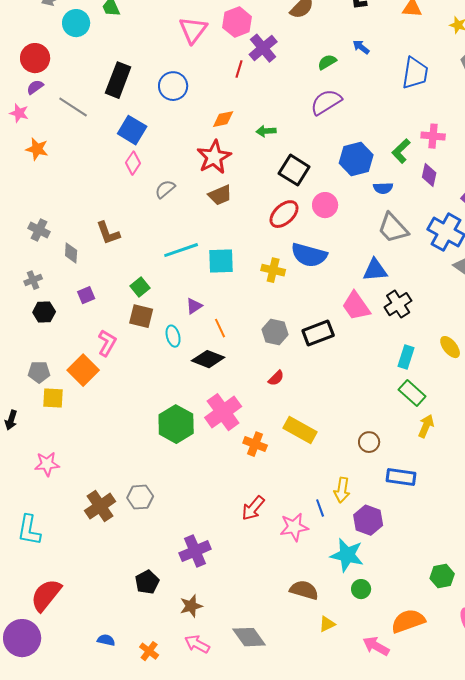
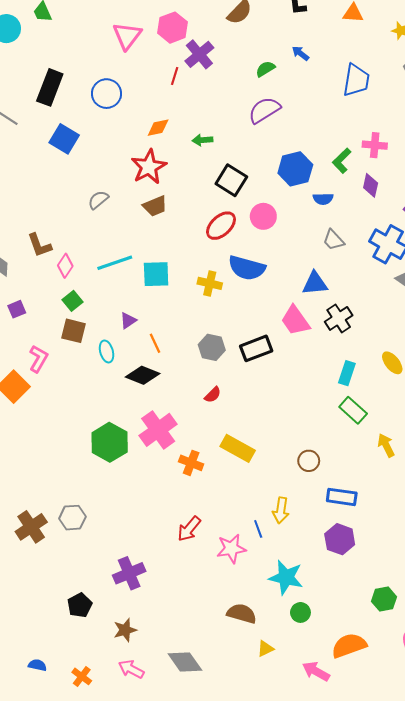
pink diamond: (133, 163) -> (65, 266), moved
gray trapezoid: (393, 228) -> (333, 240), size x0.7
yellow arrow: (426, 426) -> (386, 445), moved, turned -50
purple hexagon: (368, 520) -> (340, 539), moved

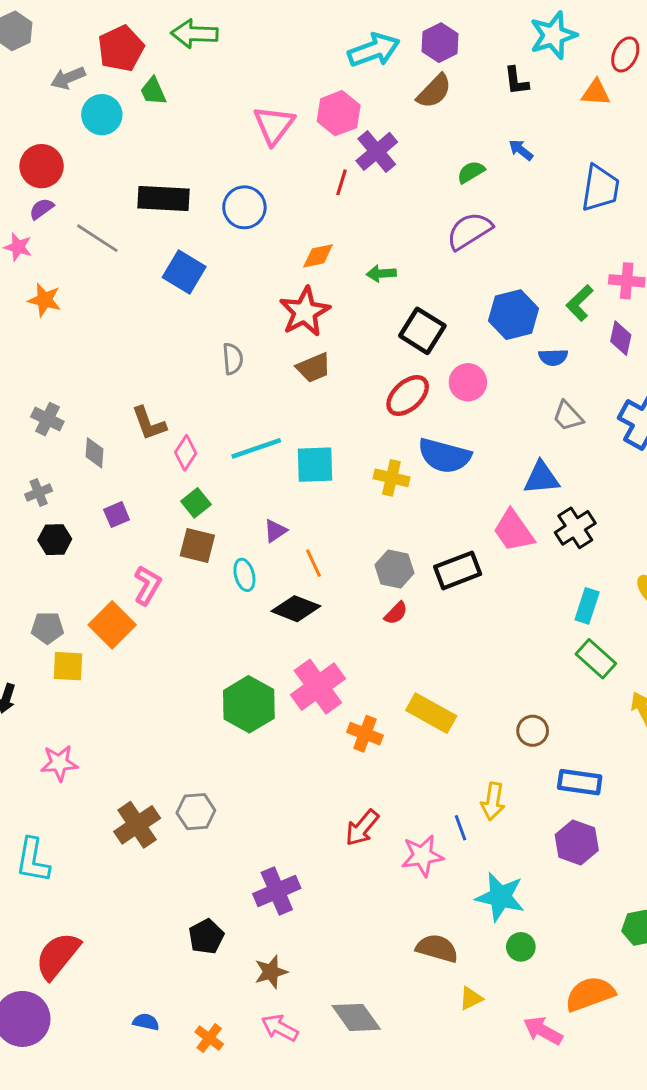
black rectangle: (50, 87) -> (164, 198), turned 72
gray semicircle: (98, 200) -> (233, 359), turned 125
red semicircle: (213, 395) -> (396, 613), moved

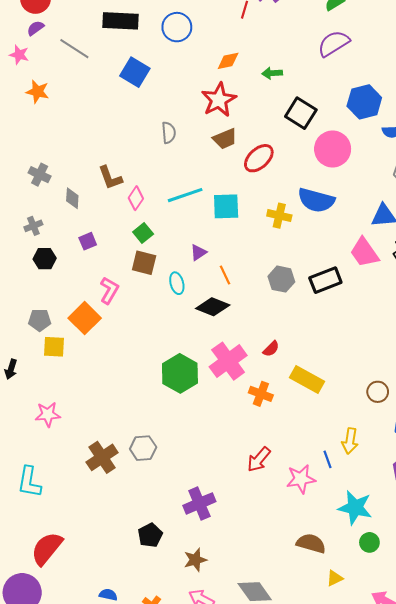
pink circle: (468, 382) -> (333, 149), size x1.4
red ellipse: (408, 396) -> (259, 158), moved
red semicircle: (396, 613) -> (271, 349), moved

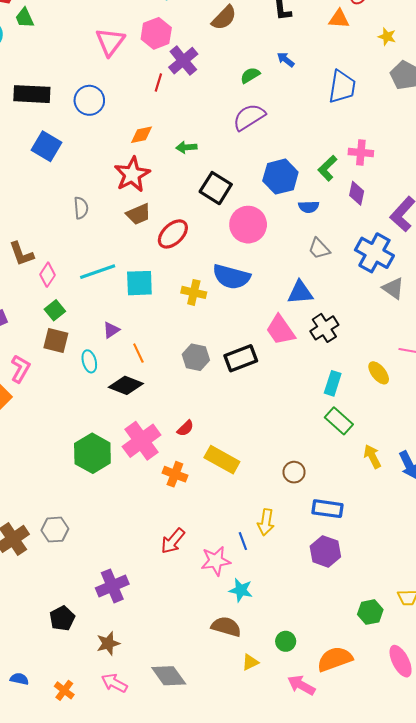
cyan star: (355, 508) -> (241, 590), moved, size x0.7
green circle: (369, 542) -> (286, 641), moved

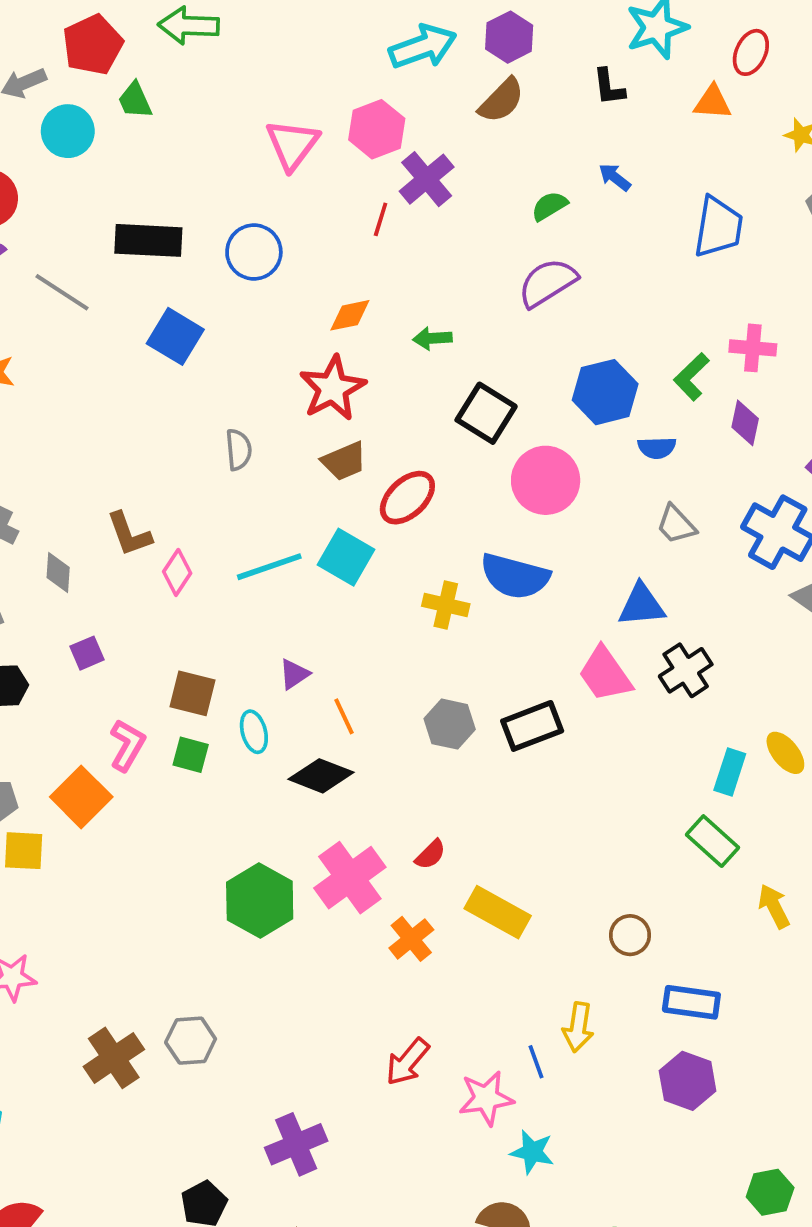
cyan square: (139, 283) -> (346, 557), moved, turned 32
green square: (55, 310) -> (191, 755), moved, turned -36
cyan rectangle: (333, 383) -> (730, 772), moved
orange cross: (175, 474) -> (411, 939), turned 30

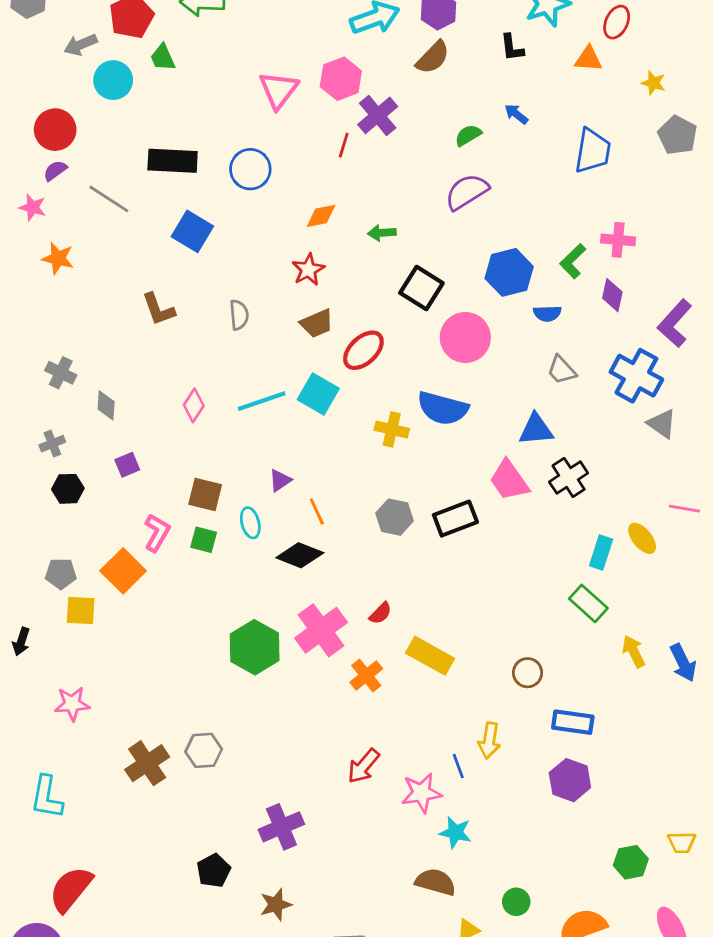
red star: (333, 388) -> (308, 270), size x0.7
brown L-shape: (129, 534) -> (158, 309), moved

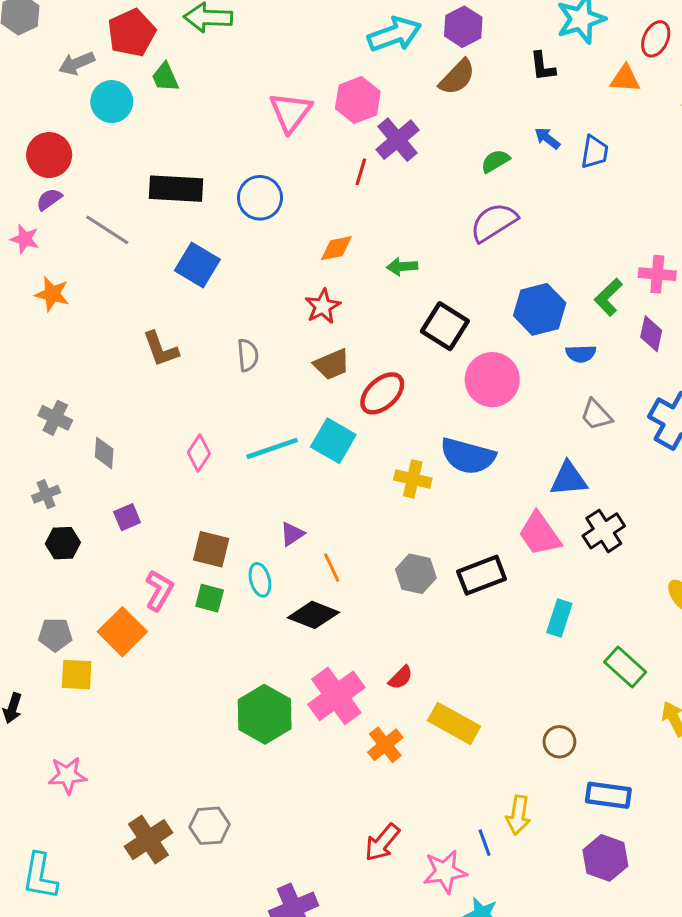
blue trapezoid: (593, 151) -> (595, 152), moved, size x0.7
cyan rectangle: (601, 552) -> (559, 618), moved

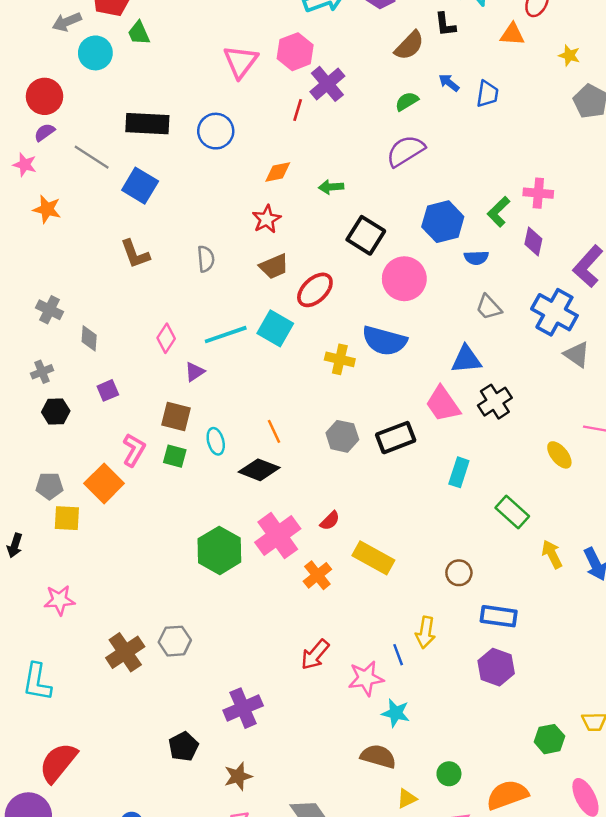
brown semicircle: (457, 77) -> (409, 45), moved
blue square: (197, 265) -> (140, 186), moved
purple triangle: (292, 534) -> (195, 372), moved

